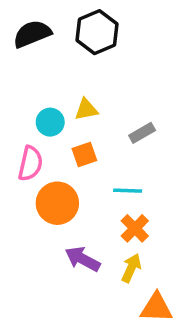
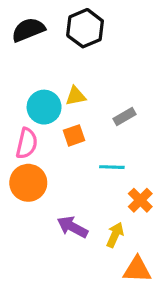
cyan circle: (50, 122) -> (44, 107), size x1.4
orange circle: (57, 203) -> (28, 183), moved
orange cross: (135, 228) -> (140, 200), moved

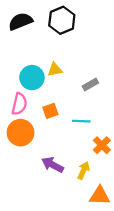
orange square: (74, 135) -> (50, 111), moved

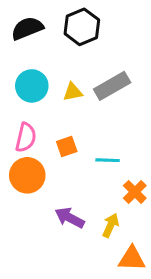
cyan circle: (32, 78) -> (32, 86), moved
gray rectangle: (90, 84) -> (112, 86), moved, size x1.6

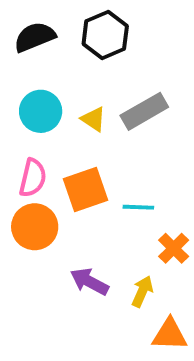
yellow triangle: (73, 92) -> (93, 119), turned 45
orange square: (67, 147) -> (86, 190), size x1.6

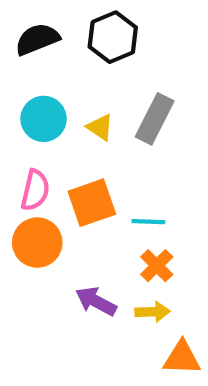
gray rectangle: (144, 111) -> (155, 119), turned -33
orange cross: (174, 248) -> (157, 266), moved
yellow arrow: (142, 291) -> (153, 312), turned 64

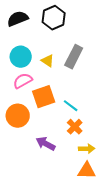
pink semicircle: (35, 190) -> (23, 81), moved, turned -132
cyan line: (148, 222) -> (71, 106), turned 35
yellow arrow: (153, 312) -> (87, 149), moved

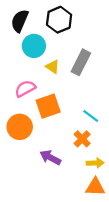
black semicircle: (18, 19) -> (20, 21), turned -45
cyan circle: (21, 57) -> (34, 46), moved
cyan line: (71, 106) -> (91, 116), moved

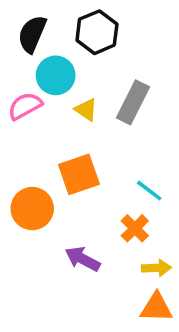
pink semicircle: (25, 89) -> (25, 106), moved

